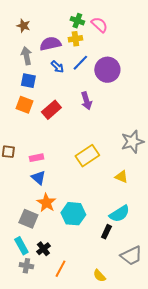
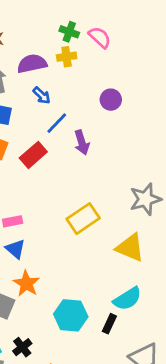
blue line: (80, 63) -> (57, 123), moved
purple circle: (107, 70) -> (111, 100), size x0.6
yellow triangle: (121, 177) -> (130, 248), size x1.6
cyan hexagon: (73, 214) -> (71, 315), moved

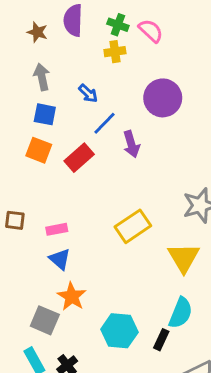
purple semicircle: (32, 64) -> (73, 20), moved, turned -76
purple circle: (111, 100) -> (163, 98), size x1.6
yellow triangle: (130, 248) -> (184, 258), turned 36
cyan semicircle: (127, 299) -> (181, 313), turned -36

